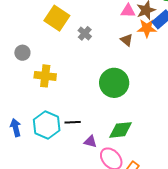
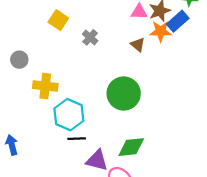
yellow square: (57, 18) -> (58, 20), size x0.7
cyan hexagon: (47, 125) -> (69, 115), moved
purple triangle: (90, 142) -> (97, 160), size x1.5

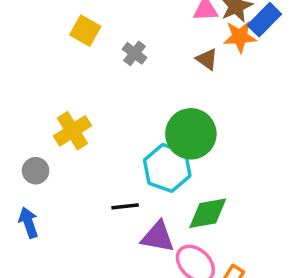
gray circle: (19, 60) -> (36, 171), moved
yellow cross: (45, 86) -> (73, 131), turned -35
cyan hexagon: (69, 115) -> (167, 168), moved

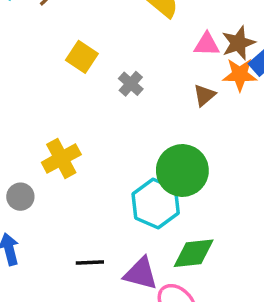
brown triangle: (207, 59) -> (204, 95), turned 40
black line: (125, 206) -> (90, 262), moved

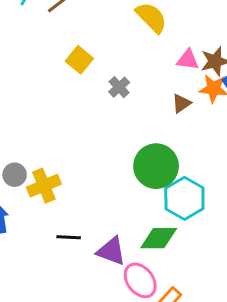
yellow cross: (61, 158) -> (44, 186), moved
cyan hexagon: (156, 204) -> (184, 198), moved

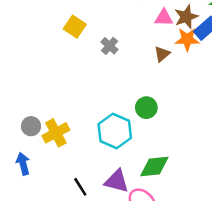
green circle: (156, 166) -> (146, 108), size x0.6
cyan hexagon: (184, 198) -> (115, 131), moved
black line: (69, 237) -> (80, 187), moved, turned 60

